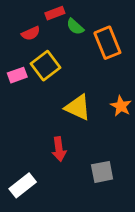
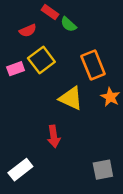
red rectangle: (55, 13) -> (50, 12), turned 56
orange rectangle: (107, 43) -> (93, 65), moved
gray square: (102, 172) -> (103, 170), moved

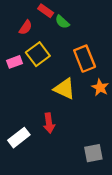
red semicircle: (28, 31) -> (26, 27), turned -32
white rectangle: (20, 170) -> (19, 138), moved

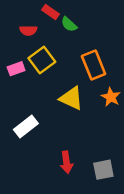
red semicircle: (26, 27) -> (28, 30), turned 56
red arrow: (49, 123) -> (67, 162), moved
white rectangle: (19, 138) -> (26, 127), moved

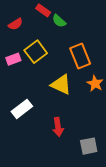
red semicircle: (28, 30) -> (16, 24), moved, turned -32
red arrow: (67, 162) -> (58, 127), moved

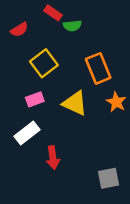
green semicircle: (59, 21) -> (72, 26), turned -48
pink rectangle: (13, 59) -> (35, 99), moved
red arrow: (58, 127) -> (53, 158), moved

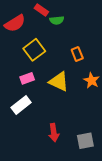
red semicircle: (19, 30) -> (15, 23), size x1.5
orange rectangle: (98, 68) -> (77, 54), size x0.6
red arrow: (53, 158) -> (54, 133), moved

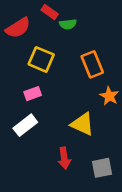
yellow square: (34, 50) -> (41, 59), turned -30
orange rectangle: (77, 54) -> (92, 64), size x1.5
yellow triangle: (59, 82) -> (83, 124), moved

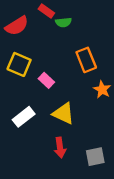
yellow square: (41, 59) -> (19, 64), moved
pink rectangle: (33, 94) -> (46, 80), moved, turned 63
yellow triangle: (83, 124) -> (63, 113), moved

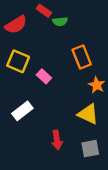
yellow triangle: (63, 113) -> (88, 114), moved

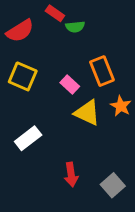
pink rectangle: (44, 76) -> (70, 85), moved
yellow triangle: (88, 114) -> (87, 113), moved
gray square: (90, 149) -> (113, 185), turned -30

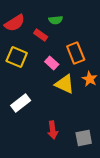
red rectangle: (55, 13) -> (41, 35), moved
gray square: (113, 185) -> (84, 138), turned 30

